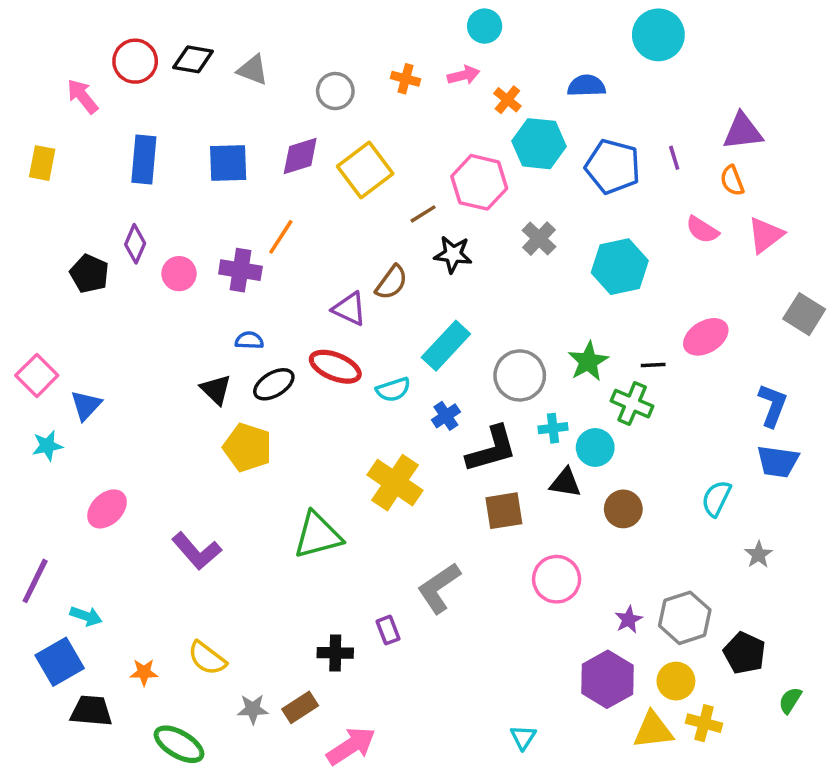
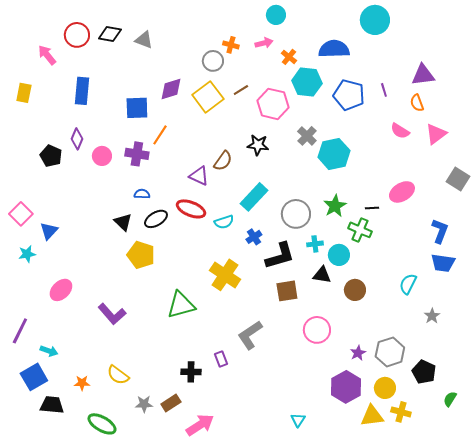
blue semicircle: (586, 86) -> (334, 49), size x1.4
gray circle: (335, 91) -> (213, 61), moved
blue square: (228, 163) -> (137, 108), moved
brown line: (423, 214) -> (241, 90), moved
cyan hexagon: (620, 267) -> (334, 154), moved

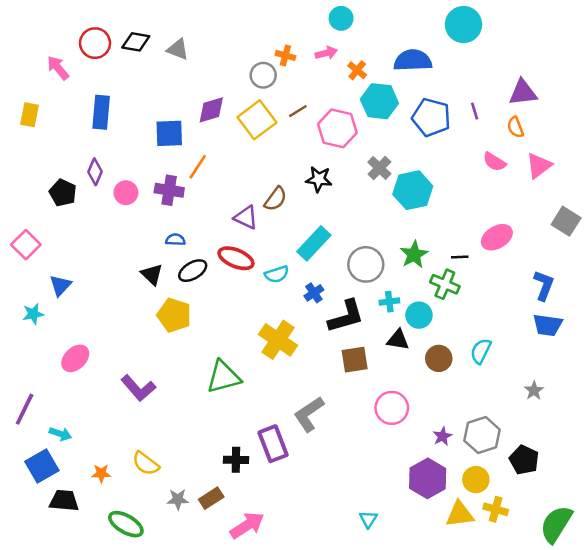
pink square: (21, 214) -> (26, 245), moved
cyan semicircle: (408, 284) -> (481, 351), moved
purple rectangle: (221, 359) -> (273, 444), size x1.8
green semicircle: (450, 399) -> (556, 524), moved, size x2.0

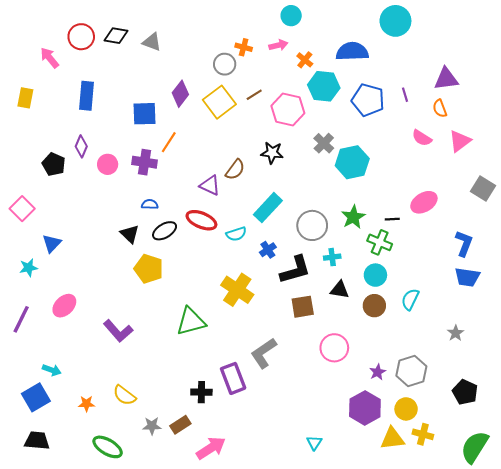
purple diamond: (211, 110) -> (180, 94), turned -35
cyan circle: (419, 315) -> (375, 275), moved
purple line: (25, 409) -> (21, 319), moved
black pentagon: (524, 460) -> (465, 392), moved
black trapezoid: (64, 501) -> (37, 441), moved

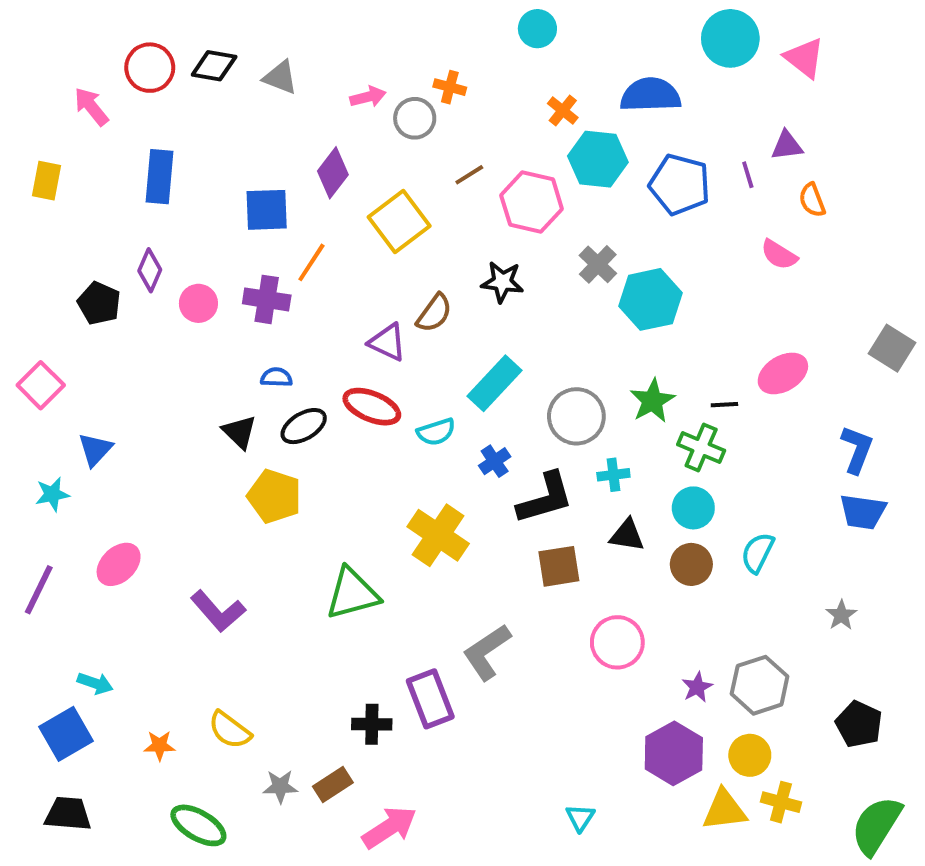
pink arrow: (278, 45) -> (368, 97), moved
purple triangle: (446, 79) -> (787, 146), moved, size x0.7
yellow square: (219, 102) -> (399, 222), moved
pink triangle: (460, 141) -> (804, 58), moved, turned -45

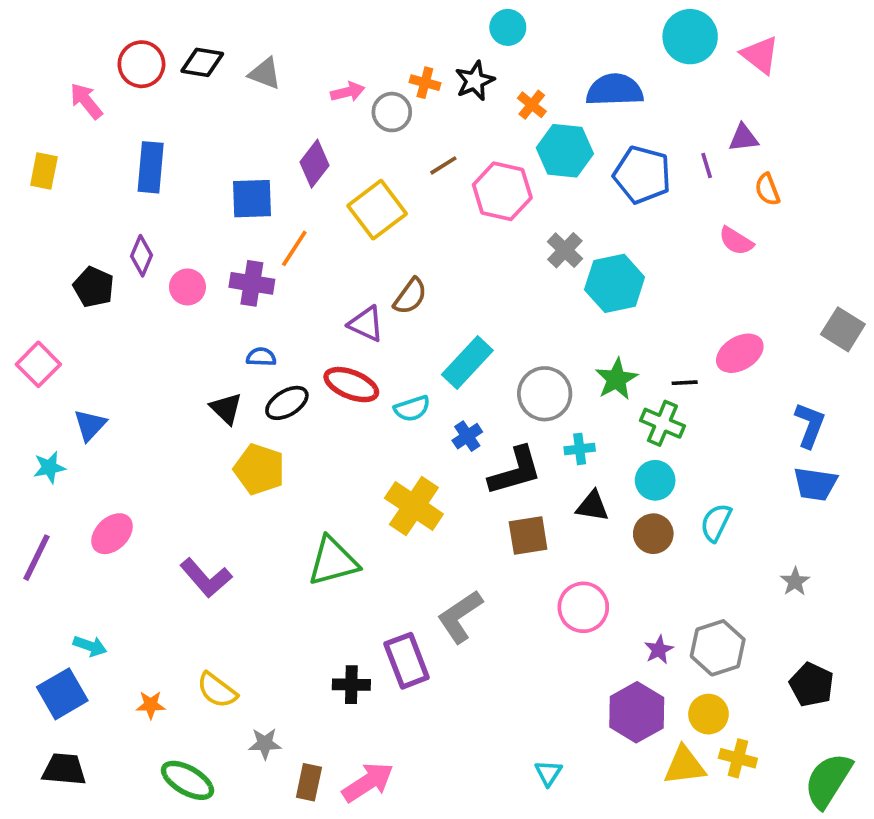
black star: (502, 282) -> (475, 81), moved, turned -30
brown rectangle: (333, 785) -> (309, 782), moved, turned -45

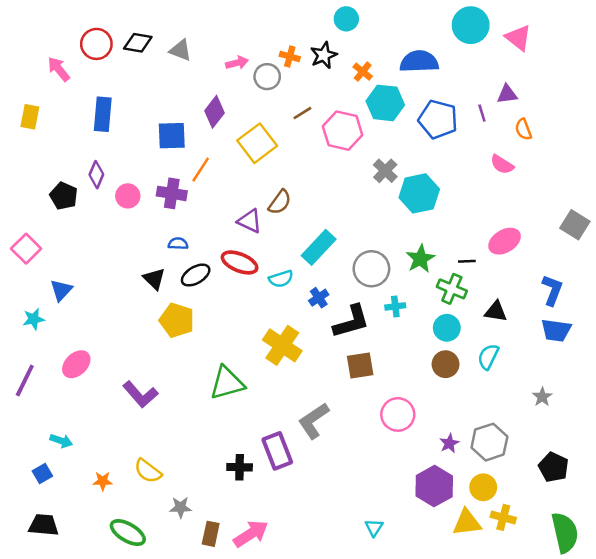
black triangle: (593, 506) -> (496, 311), moved
blue square: (62, 694) -> (42, 473), size x0.6
green semicircle: (828, 780) -> (565, 533), turned 135

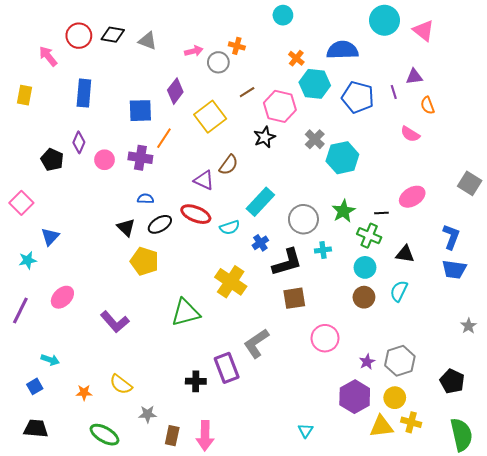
black star: (324, 55) -> (264, 137), moved
gray star: (542, 397) -> (469, 326), moved
pink arrow: (251, 534) -> (205, 436), turned 124

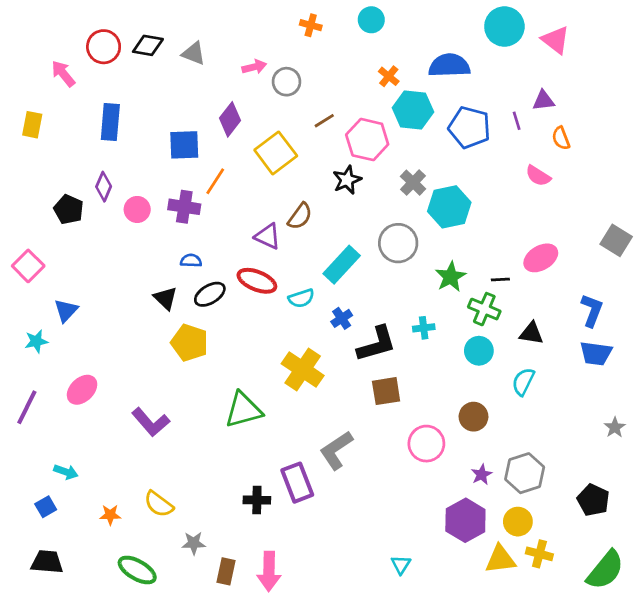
orange cross: (237, 46) -> (311, 25), moved
gray circle: (303, 219) -> (398, 243), moved
brown circle: (364, 297) -> (473, 417), moved
green semicircle: (461, 435) -> (605, 570), turned 52

